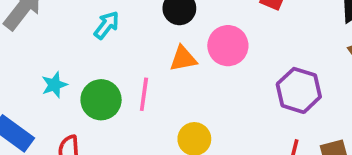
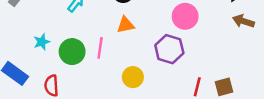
pink circle: (228, 46) -> (185, 16), moved
purple hexagon: (299, 90) -> (169, 49), moved

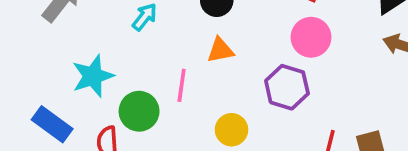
cyan star: (42, 42) -> (93, 76), size x1.6
green circle: (72, 52) -> (139, 111), moved

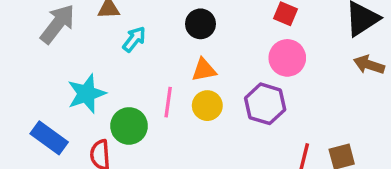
yellow circle: (231, 130) -> (207, 106), moved

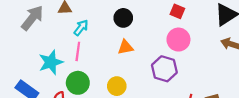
pink line: (168, 102) -> (78, 51), moved
yellow circle: (207, 106) -> (117, 86), moved

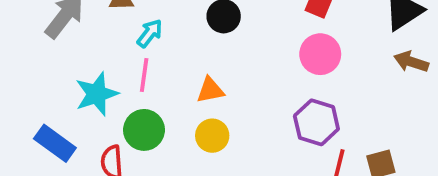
orange triangle: (125, 47) -> (210, 90), moved
purple hexagon: (164, 69) -> (316, 122), moved

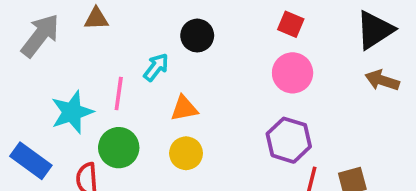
cyan arrow: (150, 33) -> (156, 67), moved

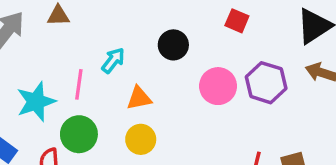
black circle: (197, 36) -> (173, 45), moved
pink circle: (293, 73) -> (218, 86), moved
purple hexagon: (289, 140) -> (266, 83), moved

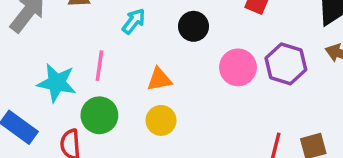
cyan arrow: (113, 60) -> (134, 21), moved
cyan star: (36, 102) -> (57, 83), turned 30

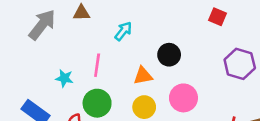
black circle: (193, 26) -> (169, 55), moved
pink circle: (238, 67) -> (183, 98), moved
cyan star: (57, 83) -> (64, 78), size x0.6

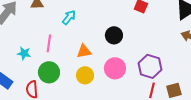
black circle: (169, 55) -> (114, 35), moved
purple hexagon: (240, 64) -> (150, 66), moved

